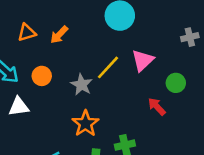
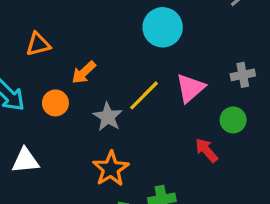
orange arrow: (59, 35) -> (84, 72), moved
gray cross: (190, 37) -> (243, 75), moved
white triangle: (19, 107) -> (25, 161), moved

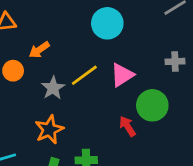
gray cross: (243, 75) -> (175, 61), moved
green circle: (233, 120) -> (152, 105), size x1.5

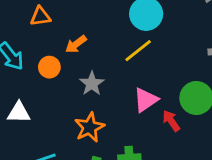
yellow line: (84, 75) -> (138, 51), moved
pink triangle: (122, 75) -> (146, 100), moved

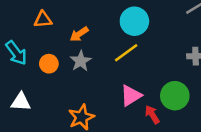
orange arrow: (76, 44) -> (79, 34), moved
gray star: (92, 84) -> (81, 61), moved

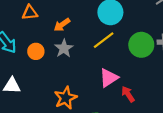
green circle: (175, 96) -> (141, 45), moved

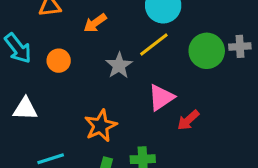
gray star: (64, 48) -> (119, 65), moved
red arrow: (128, 94) -> (188, 120), turned -98

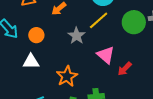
pink triangle: (161, 97) -> (106, 55), turned -42
white triangle: (25, 109) -> (31, 62), moved

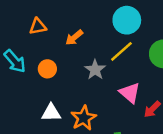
white triangle: (31, 62) -> (51, 113), moved

